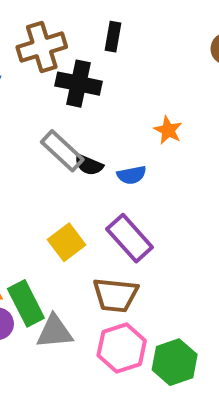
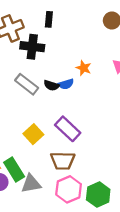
black semicircle: (89, 165) -> (51, 85), moved
blue semicircle: (132, 175) -> (66, 84), moved

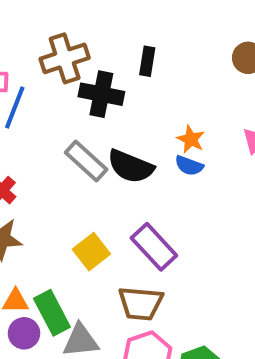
black rectangle: (49, 19) -> (147, 61), moved
blue semicircle: (66, 84) -> (189, 166), moved, turned 32
black semicircle: (51, 85) -> (131, 166), size x1.6

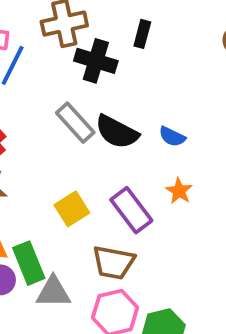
orange star: (191, 139) -> (179, 191), moved

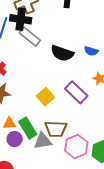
black cross: (96, 61) -> (21, 19), moved
gray rectangle: (75, 123) -> (30, 37), moved
brown trapezoid: (113, 262) -> (56, 129), moved

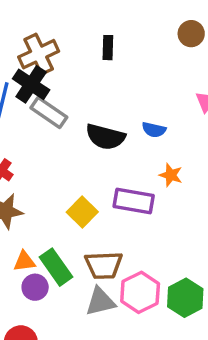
black cross: (21, 19) -> (31, 84), turned 30
purple rectangle: (76, 92) -> (134, 201), turned -30
gray triangle: (43, 141) -> (100, 302), moved

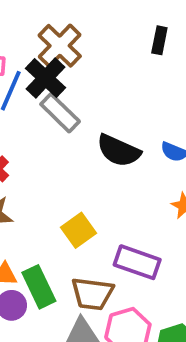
black rectangle: (108, 48) -> (159, 40), moved
brown cross: (39, 54) -> (60, 46), turned -30
purple rectangle: (134, 201) -> (137, 262), moved

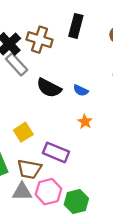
black rectangle: (159, 40) -> (76, 26), size x1.5
brown cross: (60, 46) -> (39, 40), moved, turned -30

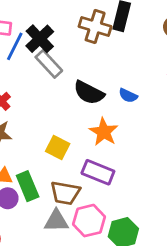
brown cross: (39, 40) -> (95, 26), moved
orange star: (85, 122) -> (104, 132), moved, size x1.5
yellow square: (23, 132) -> (58, 148), turned -30

